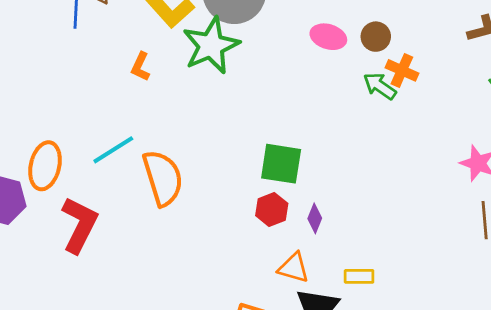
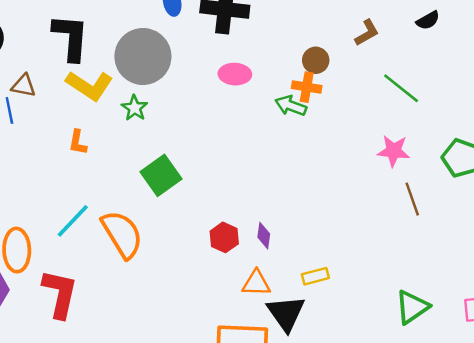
brown circle: (376, 37) -> (316, 60), moved
green star: (211, 46) -> (135, 108), size x0.5
green square: (281, 164) -> (161, 175), moved, turned -30

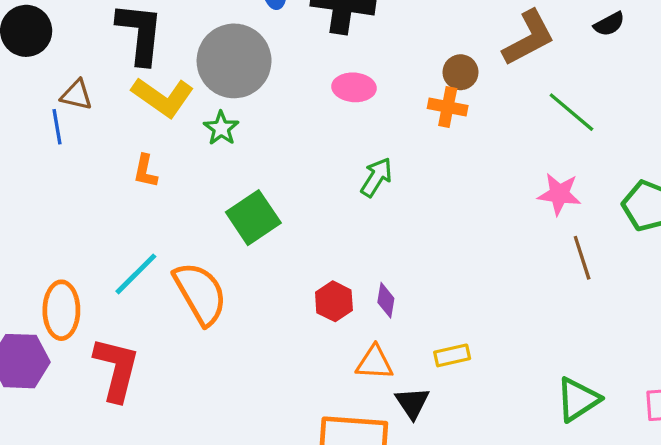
brown L-shape: (367, 33) -> (529, 38), size x1.6
green arrow: (291, 106) -> (376, 177), moved, turned 100
black triangle: (286, 313) -> (412, 403), size x0.7

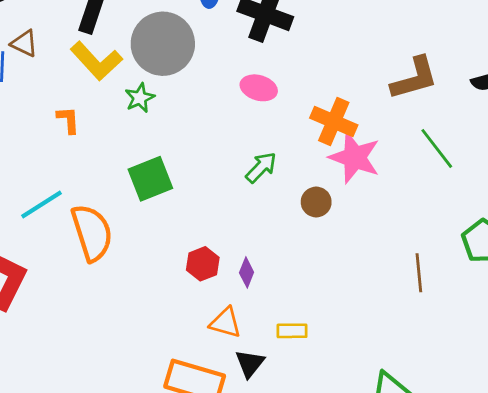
brown circle: (461, 72) -> (316, 202), moved
orange cross: (448, 107) -> (334, 121), size x1.4
orange L-shape: (145, 171) -> (68, 120), turned 152
pink star: (559, 194) -> (355, 157), moved, size x1.4

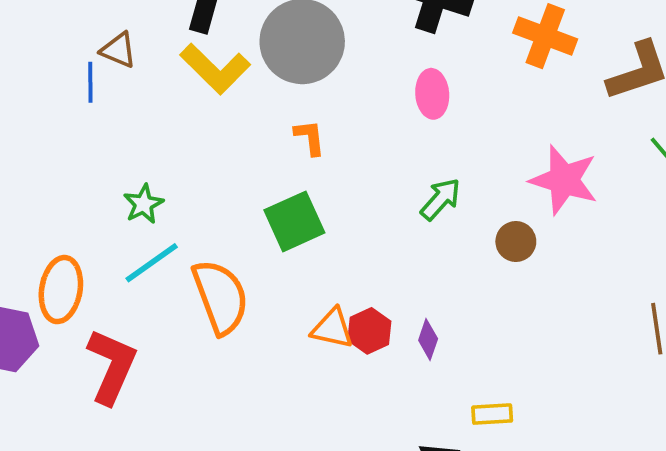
pink ellipse: (259, 88) -> (432, 94), turned 72
green star: (140, 98) -> (143, 204), moved
orange L-shape: (68, 120) -> (310, 137), moved
orange cross: (334, 121) -> (545, 36), moved
orange triangle: (226, 323) -> (332, 328), moved

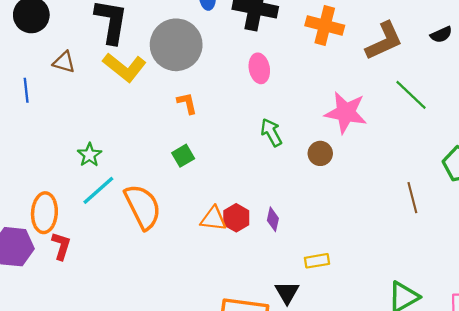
blue line: (90, 82) -> (26, 90), moved
green arrow: (441, 199) -> (271, 132), turned -64
green square: (294, 221) -> (183, 156), size x0.6
red L-shape: (112, 366) -> (61, 246), moved, size x0.6

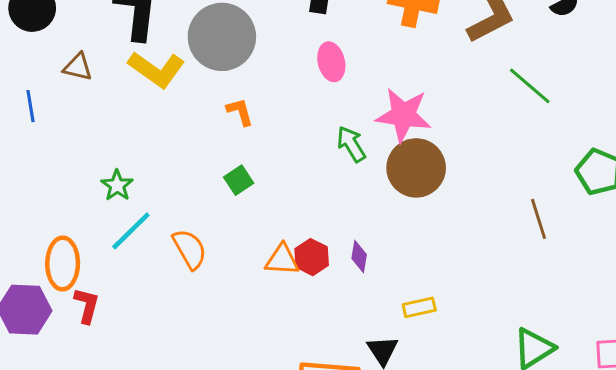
pink star: (346, 113) -> (403, 115), moved
brown circle: (320, 153) -> (416, 168), size x1.8
orange semicircle: (143, 207) -> (190, 249), size x0.7

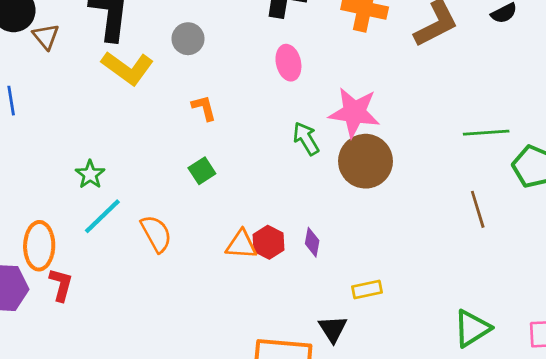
gray circle: (222, 37) -> (188, 39), size x0.5
brown triangle: (78, 67) -> (46, 37), moved, turned 36
green line: (530, 86) -> (486, 133), moved, turned -45

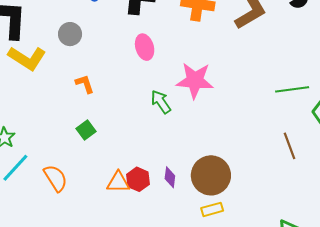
brown circle: (365, 161) -> (211, 175), moved

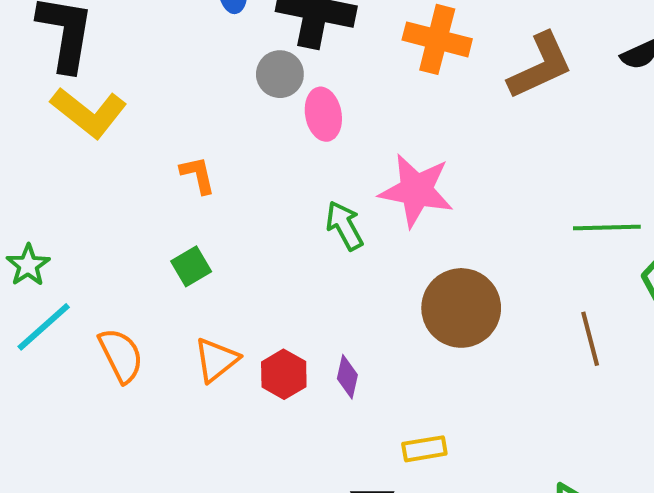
gray circle: (70, 34) -> (280, 74), moved
brown circle: (211, 175) -> (461, 308), moved
orange triangle: (118, 182) -> (216, 360), moved, turned -45

